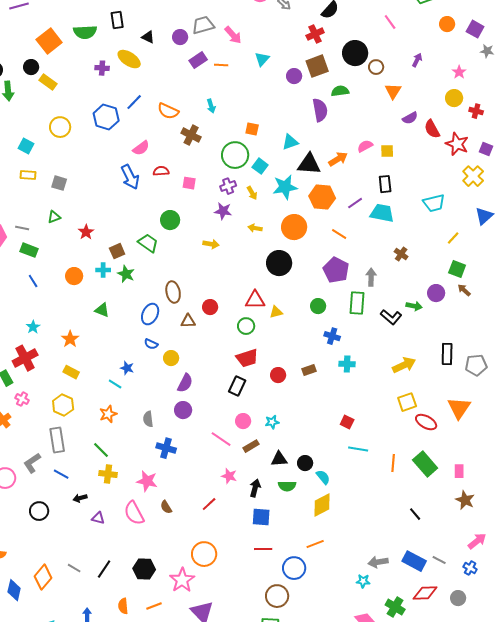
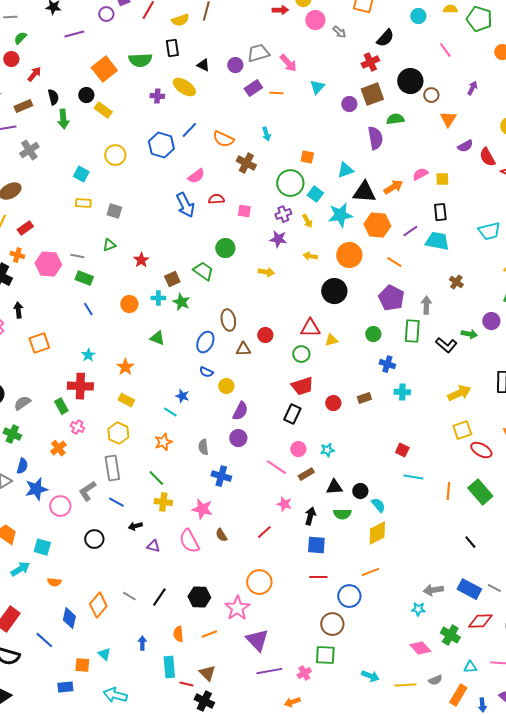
red cross: (25, 358) -> (80, 386), turned 30

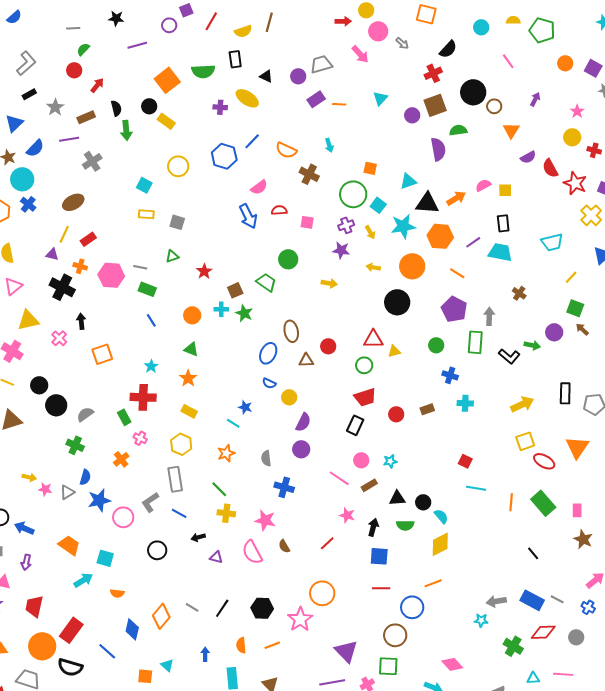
pink arrow: (288, 63) -> (360, 54), moved
green triangle: (157, 338) -> (191, 349), moved
purple triangle: (257, 640) -> (346, 651), moved
pink diamond: (420, 648) -> (452, 664), moved

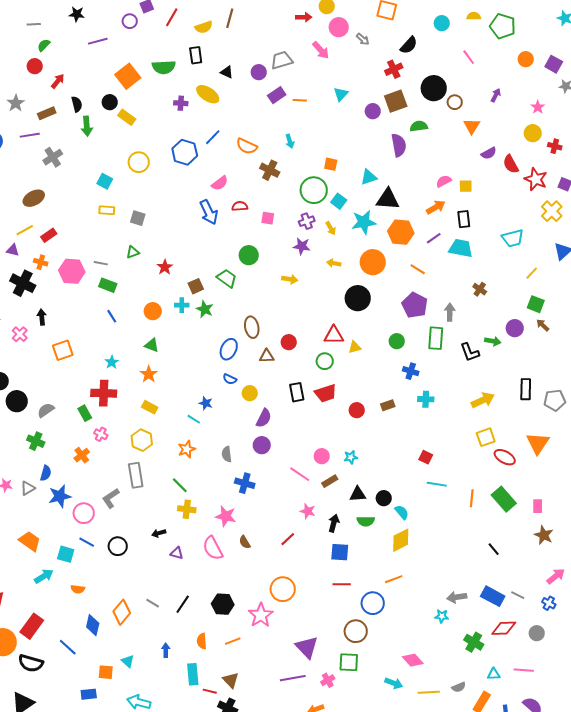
orange arrow: (456, 198) -> (436, 207), moved
yellow line: (64, 234) -> (25, 230), turned 36
black L-shape: (509, 356) -> (470, 352), turned 30
black rectangle: (355, 425) -> (297, 392), moved, turned -36
blue line: (179, 513) -> (87, 542), moved

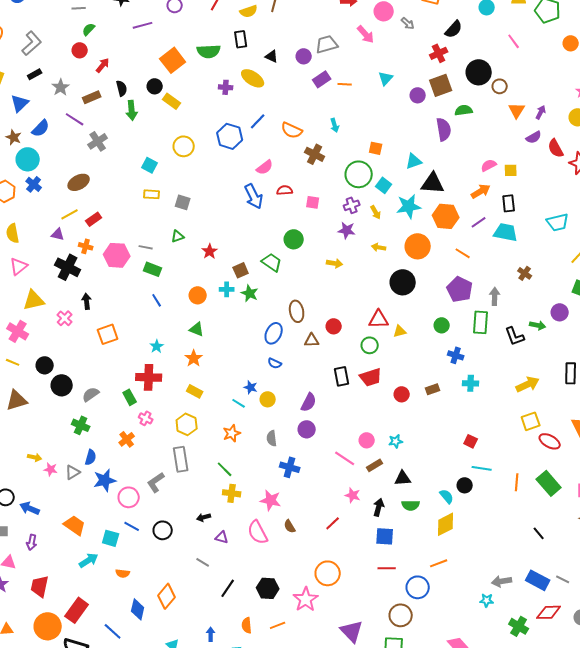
purple arrow: (496, 95) -> (541, 112), moved
purple line: (30, 135) -> (75, 119), turned 42
yellow circle: (250, 393) -> (268, 399), moved
black circle: (384, 498) -> (465, 485), moved
gray line: (153, 603) -> (203, 562), moved

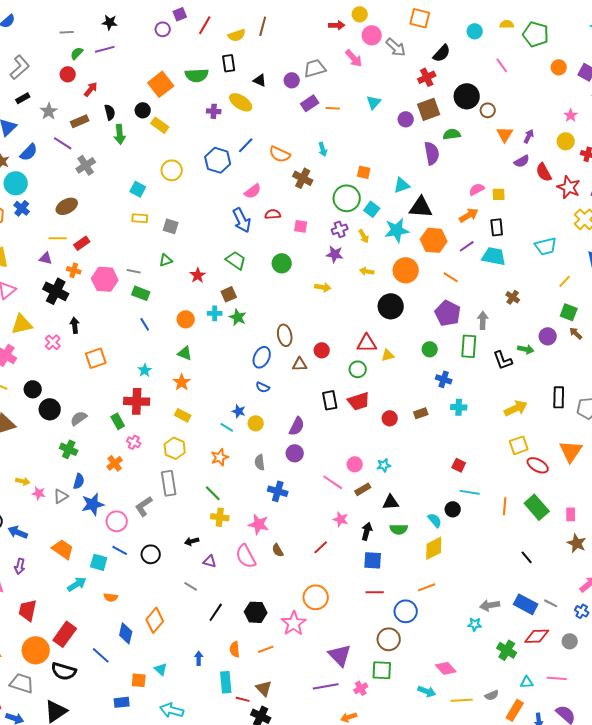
gray arrow: (408, 23) -> (396, 47), size x1.5
purple line: (143, 25) -> (105, 49), moved
yellow line: (70, 214) -> (58, 238), turned 30
green trapezoid: (272, 262) -> (236, 260), moved

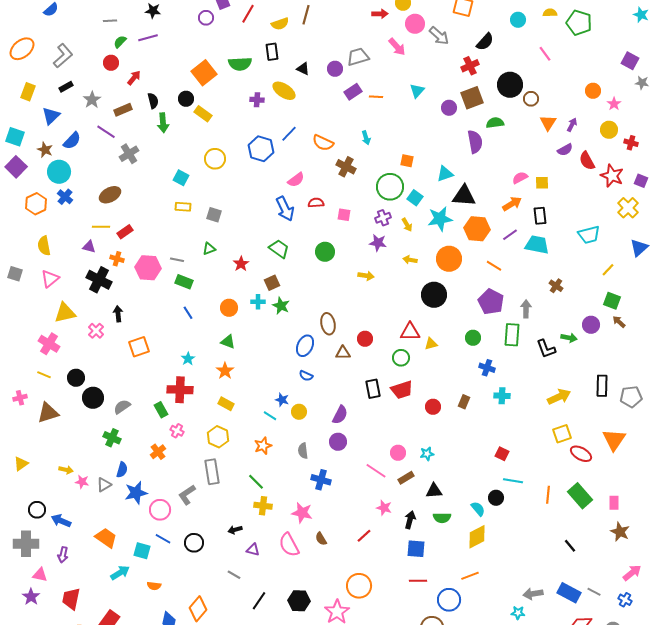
orange circle: (559, 67) -> (593, 91), moved
brown rectangle: (421, 413) -> (464, 402), turned -48

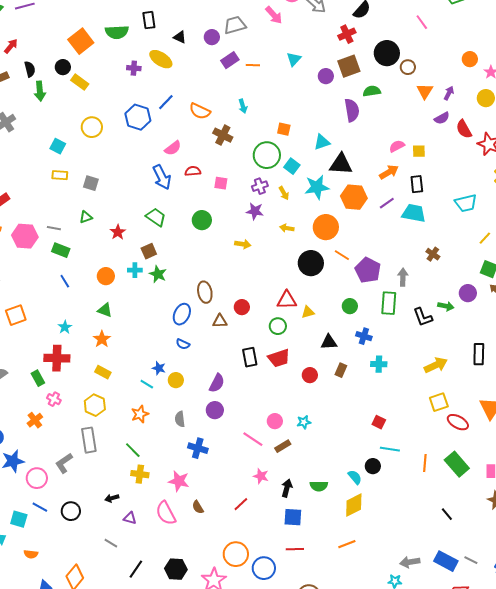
orange line: (494, 266) -> (342, 255), moved
black triangle: (434, 491) -> (329, 342), moved
blue circle: (449, 600) -> (264, 568), moved

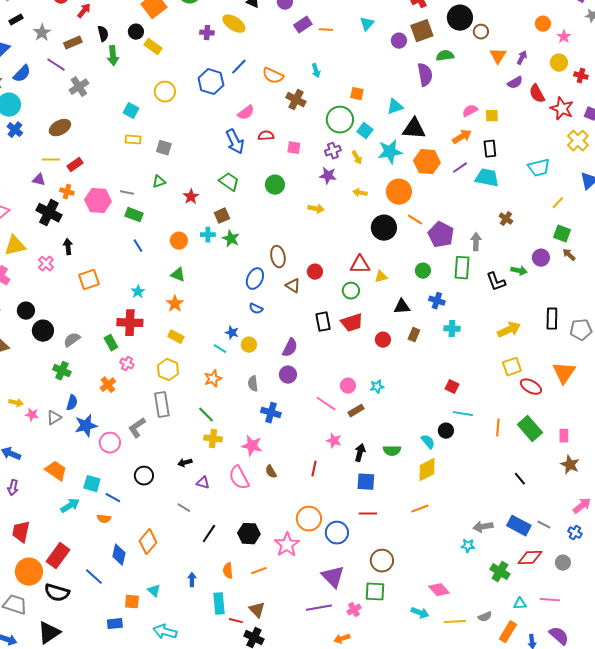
brown triangle: (220, 321) -> (293, 286), turned 35
red line: (241, 504) -> (314, 469), turned -35
blue line: (40, 507) -> (113, 498), moved

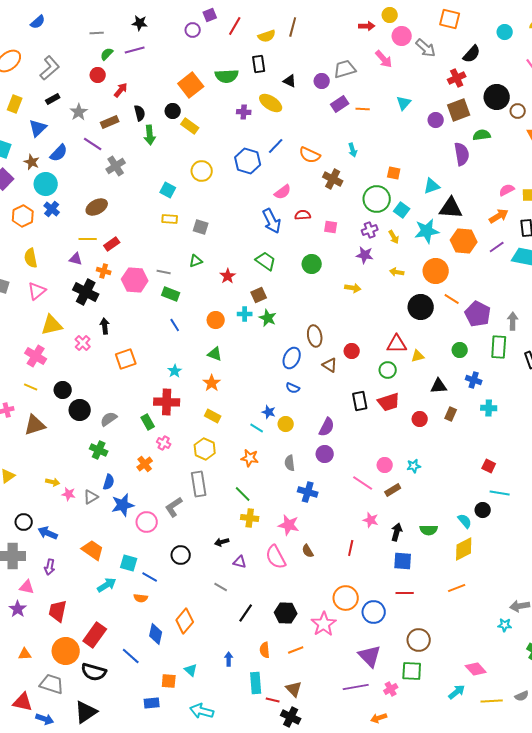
orange star: (213, 379) -> (250, 458), turned 30
cyan arrow: (420, 613) -> (457, 692), turned -60

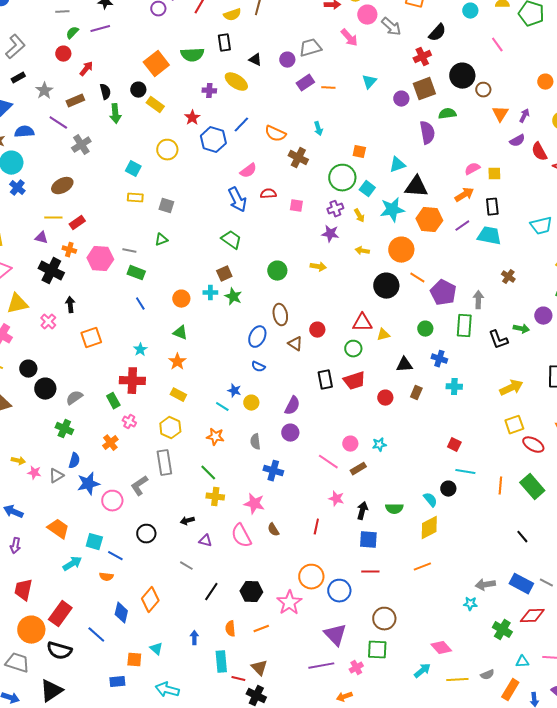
blue semicircle: (59, 153) -> (24, 132), turned -138
green circle: (312, 264) -> (277, 271), moved
red star: (228, 276) -> (192, 118), moved

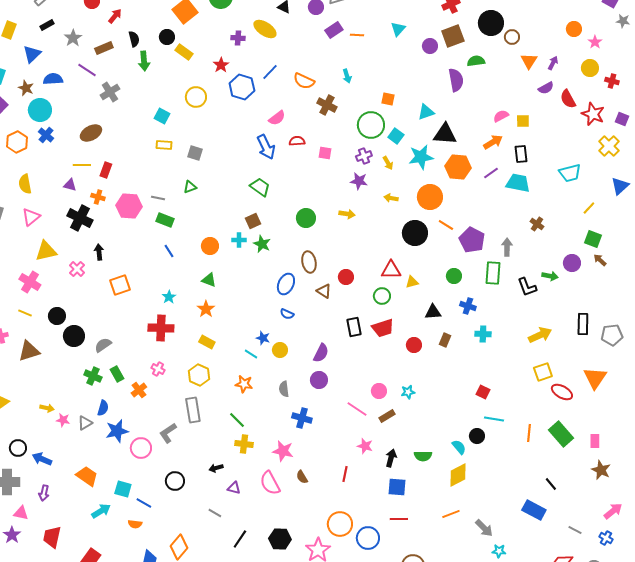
red rectangle: (77, 223) -> (106, 170), turned -35
green rectangle: (113, 401) -> (117, 374), moved
blue rectangle: (521, 584) -> (534, 510), moved
gray arrow: (485, 585) -> (484, 528), moved, turned -126

